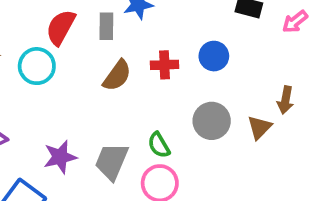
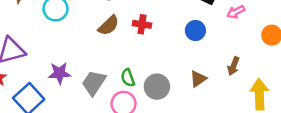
blue circle: (214, 56) -> (195, 31), moved
brown arrow: (285, 100) -> (233, 66), moved
gray circle: (212, 121) -> (157, 87), moved

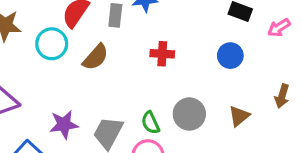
brown semicircle: (109, 25) -> (96, 57), moved
gray circle: (157, 87) -> (189, 114), moved

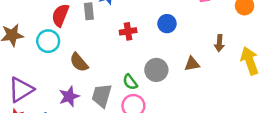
blue circle: (230, 56) -> (167, 24), moved
brown semicircle: (96, 57) -> (79, 62), moved, turned 110
brown triangle: (239, 116) -> (192, 64), turned 42

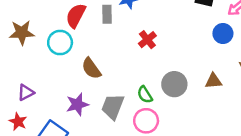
blue circle: (167, 24) -> (223, 34), moved
red cross: (128, 31) -> (147, 40), turned -35
purple triangle: (21, 90) -> (26, 92), size x0.6

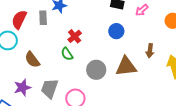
blue circle: (223, 34) -> (116, 31), moved
brown triangle: (213, 81) -> (126, 66), size x1.6
green semicircle: (145, 95) -> (67, 54), moved

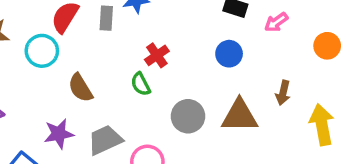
gray trapezoid: (50, 88) -> (105, 140), turned 40

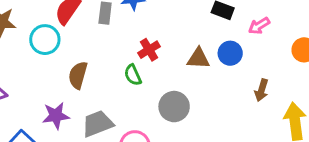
blue circle: (229, 54) -> (230, 53), moved
brown semicircle: (80, 88) -> (78, 75), turned 44
brown triangle: (240, 116) -> (198, 58), moved, size x0.7

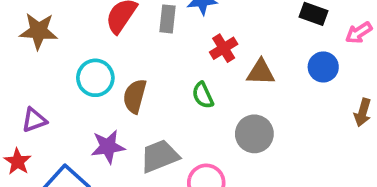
cyan circle: (45, 40) -> (95, 78), moved
red cross: (149, 50) -> (224, 48), moved
brown triangle: (198, 58) -> (261, 72), moved

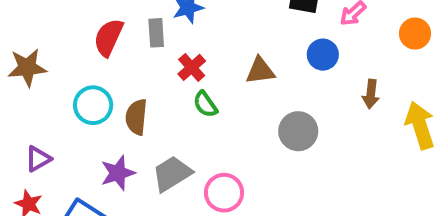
red cross: (224, 48) -> (192, 67), moved
gray circle: (254, 134) -> (298, 131), moved

